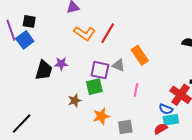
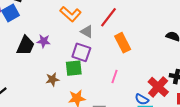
red line: (108, 33) -> (108, 17), moved
gray triangle: (119, 65) -> (87, 32), moved

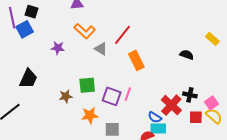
purple star: (44, 41) -> (58, 48), moved
black trapezoid: (25, 46) -> (28, 79), moved
purple square: (81, 52) -> (112, 96), moved

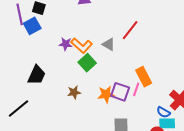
orange L-shape: (85, 31) -> (82, 46), moved
orange rectangle: (136, 60) -> (144, 77), moved
green square: (87, 85) -> (87, 63), moved, turned -36
orange star: (90, 115) -> (106, 94), moved

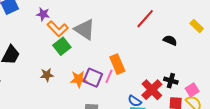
red line: (130, 30) -> (145, 19), moved
purple star: (66, 44) -> (43, 14), moved
gray triangle: (109, 44) -> (85, 29), size x1.6

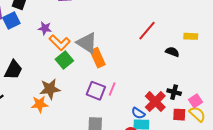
yellow rectangle: (197, 26) -> (191, 36), moved, turned -40
orange rectangle: (117, 64) -> (98, 58), moved
brown star: (47, 75) -> (50, 89), size x1.5
orange star: (79, 79) -> (40, 104), moved

